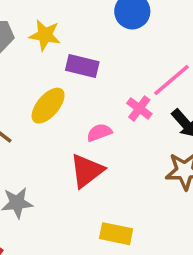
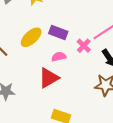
purple rectangle: (82, 66) -> (58, 33), moved

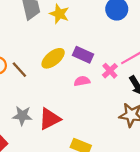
red triangle: (49, 78) -> (50, 119), moved

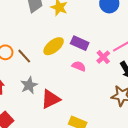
pink semicircle: (82, 81) -> (79, 66), turned 32
gray star: (22, 116) -> (29, 85), moved, turned -30

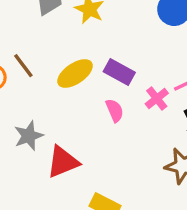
brown line: (24, 56) -> (23, 66), moved
pink semicircle: (79, 66) -> (115, 110), turned 40

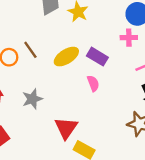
pink cross: (157, 98) -> (129, 38), moved, turned 35
red triangle: (63, 162) -> (66, 128), moved, turned -35

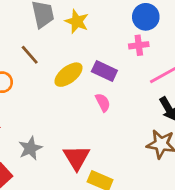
brown line: (30, 50) -> (30, 55), moved
gray star: (32, 99) -> (30, 148), moved

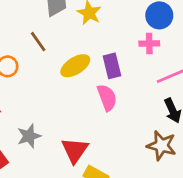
purple rectangle: (104, 71) -> (112, 66), turned 45
pink semicircle: (103, 103) -> (107, 97), size x1.4

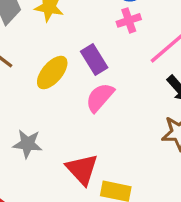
pink semicircle: (107, 97) -> (100, 97), turned -100
gray star: (29, 136) -> (28, 144), moved, turned -30

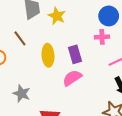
yellow ellipse: (52, 73) -> (48, 55), turned -60

